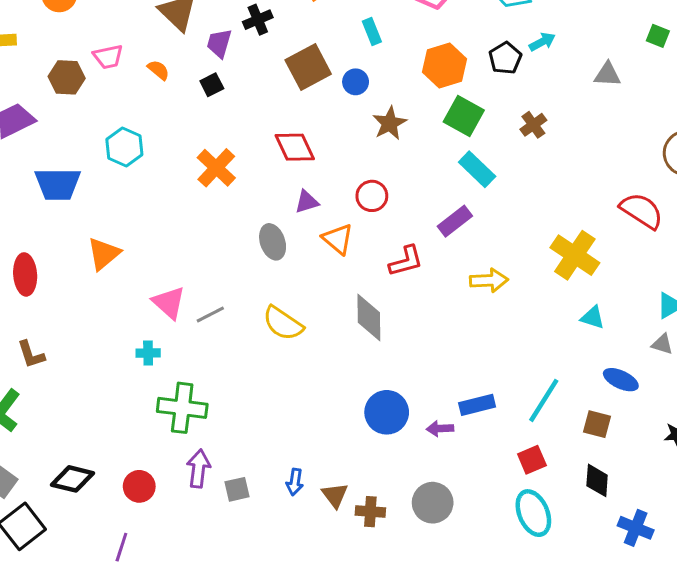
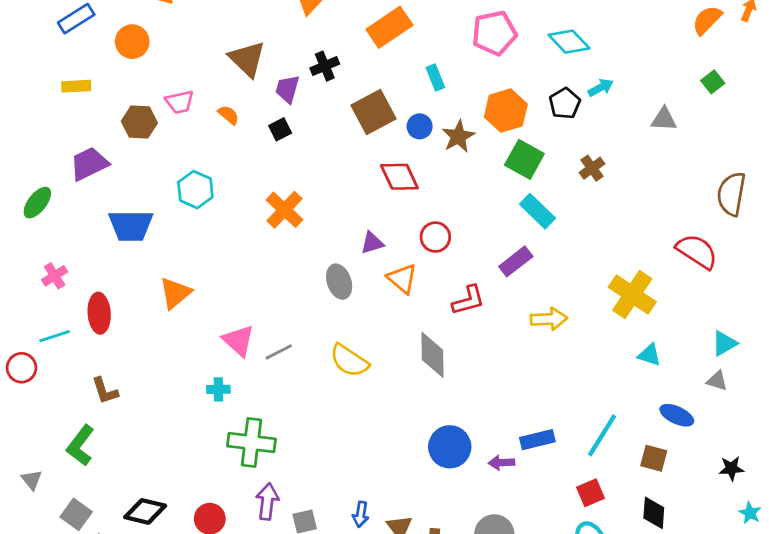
green square: (658, 36) -> (713, 82), turned 30
brown star: (390, 123) -> (458, 136), moved
red diamond: (295, 147) -> (399, 177), moved

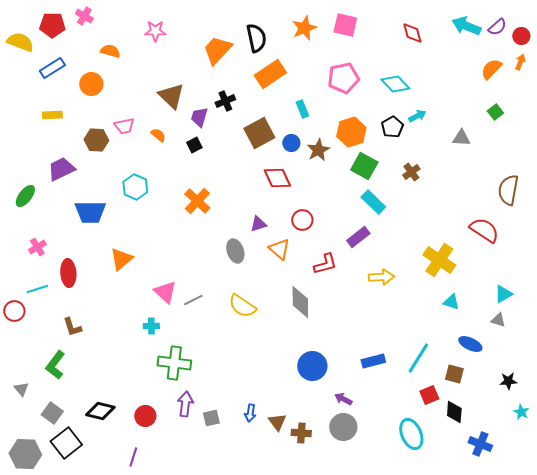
purple arrow: (501, 463) -> (343, 399), moved, turned 30
red square: (591, 493) -> (429, 395), moved

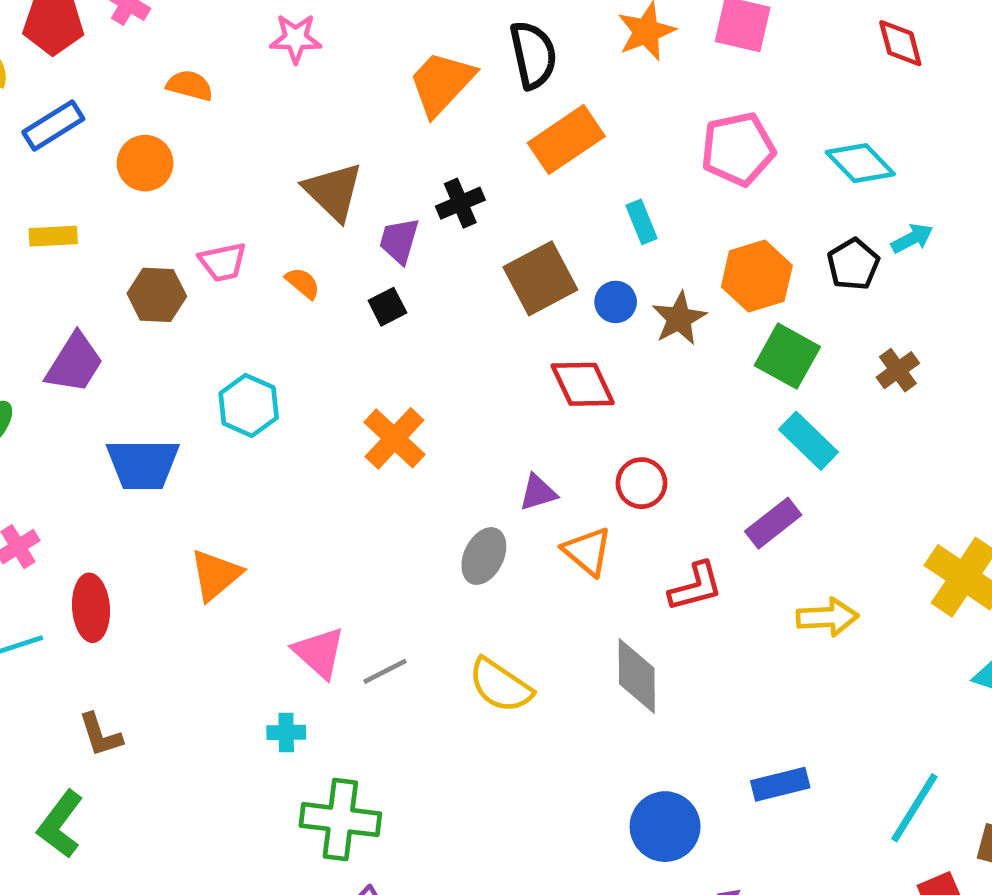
purple trapezoid: (61, 169) -> (74, 363), turned 148
gray ellipse: (235, 251) -> (484, 556), turned 45
blue rectangle: (373, 361) -> (780, 784), moved

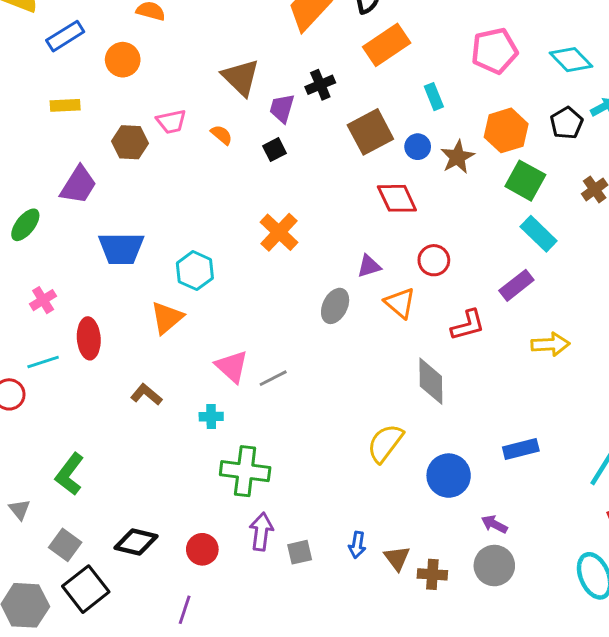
cyan hexagon: (249, 405) -> (195, 271), moved
yellow semicircle: (500, 685) -> (385, 443), moved, turned 93
brown L-shape: (100, 735) -> (146, 394), moved, turned 148

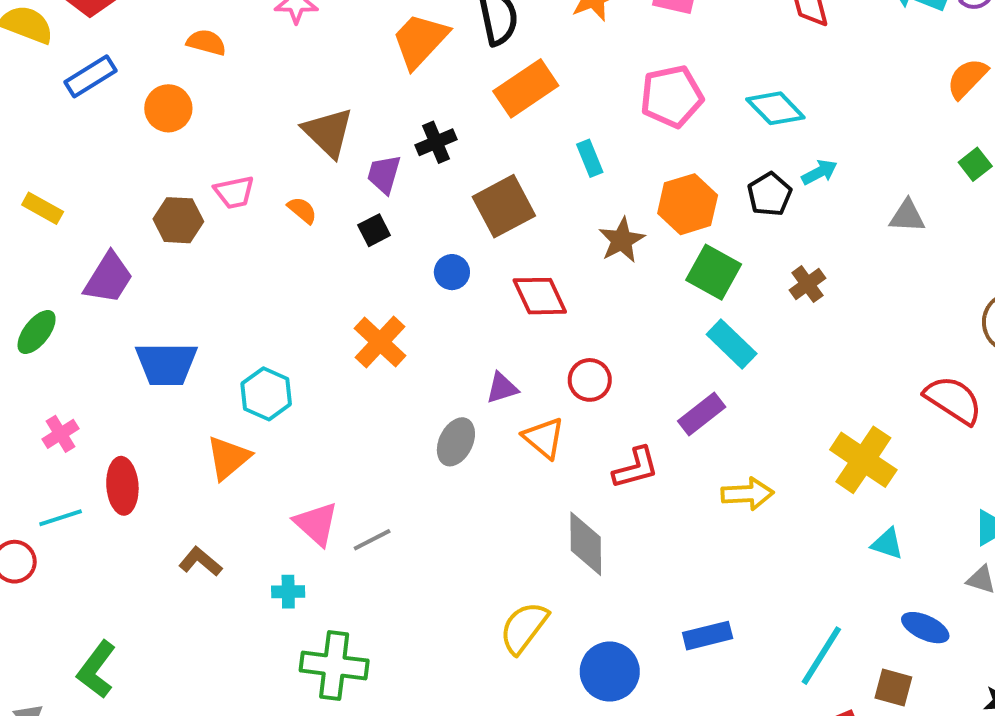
yellow rectangle: (65, 105) -> (43, 208), moved, turned 32
blue circle: (418, 147) -> (452, 272), moved

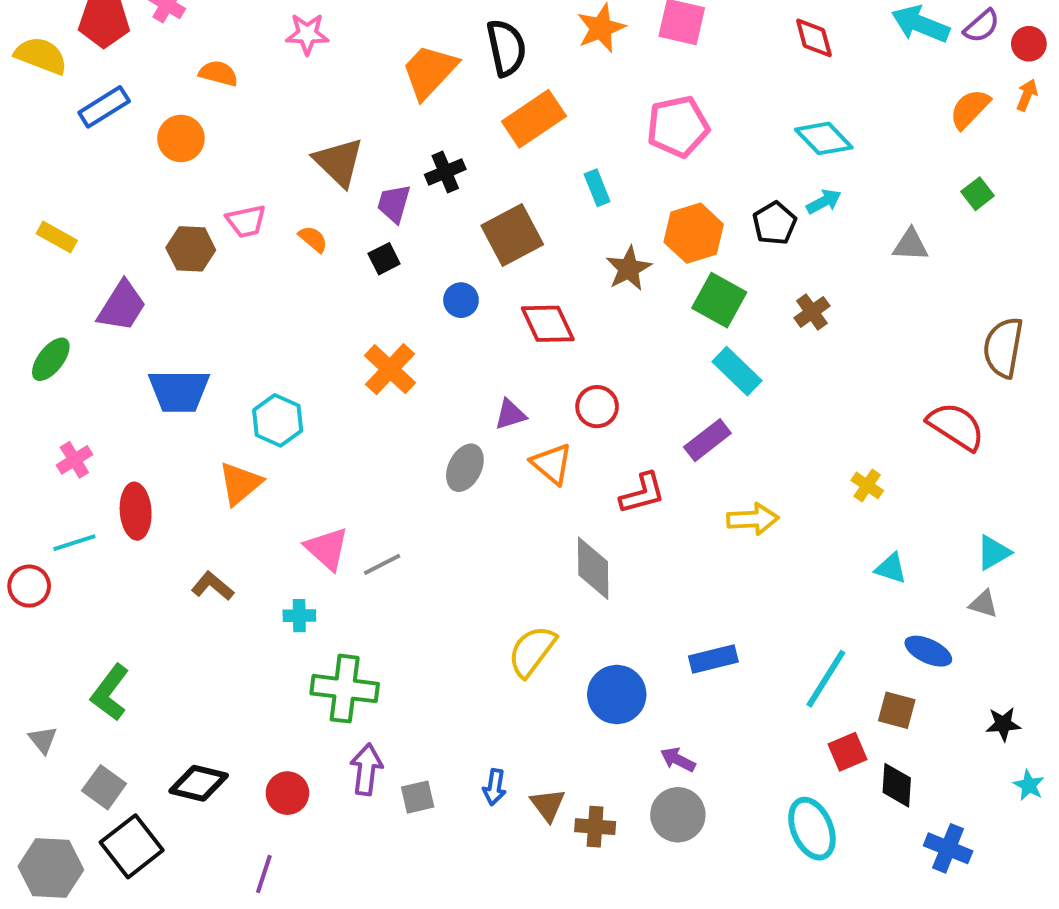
cyan diamond: (775, 108) -> (824, 138), moved
yellow cross: (863, 460) -> (867, 485), size x0.5

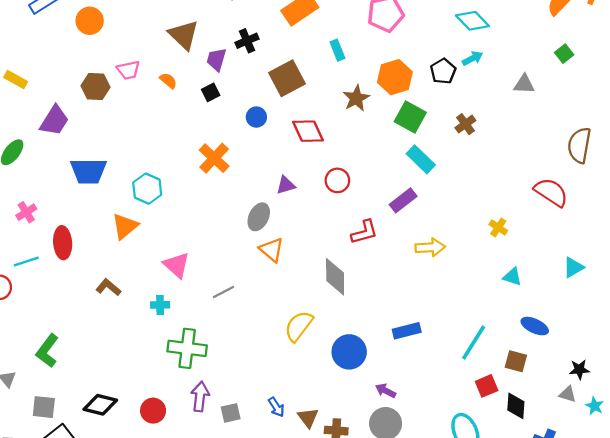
orange triangle: (552, 464) -> (272, 250), moved
gray line: (382, 564) -> (224, 292), moved
gray triangle: (984, 604) -> (568, 394), moved
gray square: (104, 787) -> (44, 407), turned -30
blue arrow: (494, 787) -> (276, 407), turned -42

